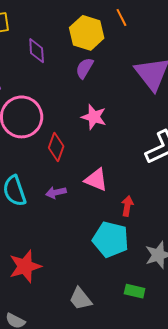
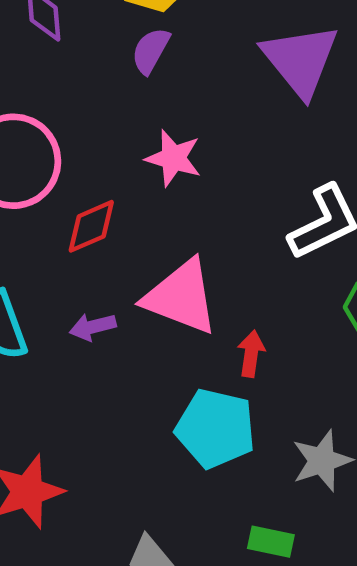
red diamond: (56, 147) -> (91, 226), turned 48
pink triangle: (96, 180) -> (181, 297), size x1.5

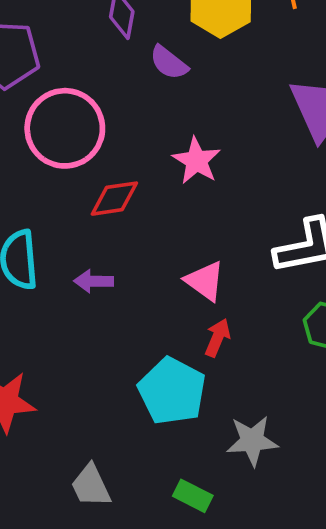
purple semicircle: (151, 51) -> (169, 63), moved, turned -96
pink triangle: (181, 297) -> (205, 281), moved, size x0.6

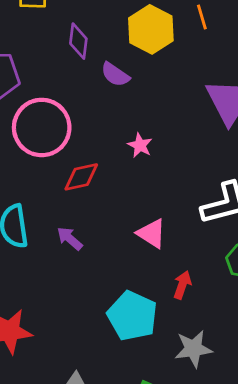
pink star: (196, 161) -> (140, 145), size x0.7
purple arrow: (94, 281) -> (70, 239), turned 44
red arrow: (218, 338) -> (182, 285), moved

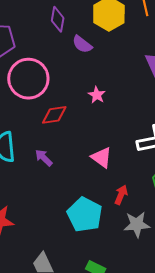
gray star: (193, 349) -> (137, 224), moved

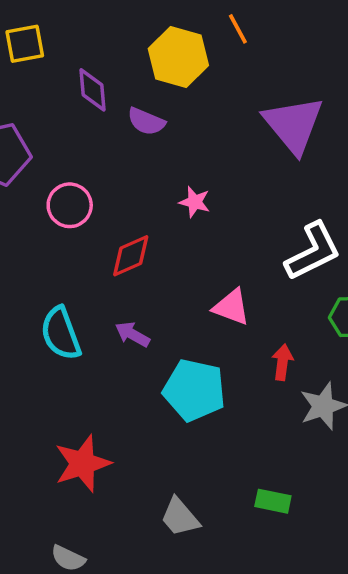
pink circle: (28, 79) -> (70, 205), size x0.6
cyan pentagon: (85, 215) -> (194, 390), moved

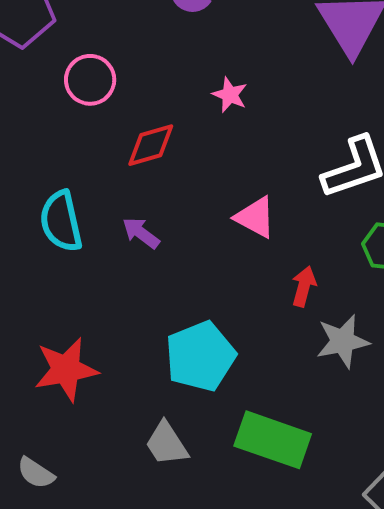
cyan pentagon: (194, 390) -> (200, 356), moved, turned 30
green rectangle: (273, 501) -> (273, 440), size x1.8

